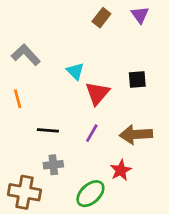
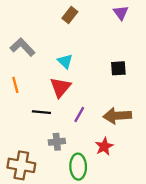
brown rectangle: (101, 18) -> (70, 15), moved
red triangle: (97, 93) -> (60, 87), moved
gray cross: (53, 165) -> (57, 142), moved
green ellipse: (90, 194) -> (78, 167), turned -50

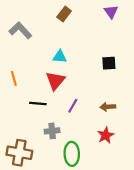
gray L-shape: (22, 47) -> (20, 30), moved
cyan triangle: (65, 61) -> (60, 57), turned -40
brown arrow: (117, 116) -> (108, 107), size x0.6
red star: (104, 146) -> (106, 135), moved

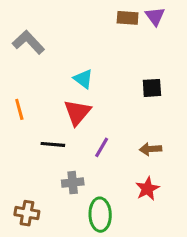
brown rectangle: (64, 14) -> (128, 18), moved, turned 56
cyan triangle: (60, 57) -> (83, 79), turned 32
brown cross: (19, 153) -> (27, 213), size x0.7

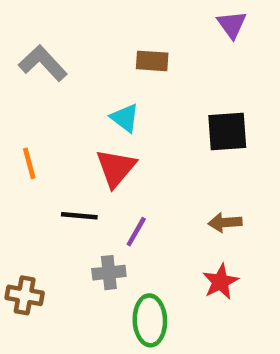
brown rectangle: (128, 18) -> (152, 61), moved
black square: (152, 88) -> (227, 131), size x1.4
purple line: (102, 147) -> (136, 232), moved
brown cross: (27, 213) -> (25, 295), moved

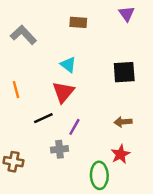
brown rectangle: (152, 61) -> (78, 22), moved
black line: (79, 216) -> (43, 118), turned -30
green ellipse: (150, 320) -> (99, 175), moved

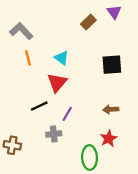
brown rectangle: (78, 22) -> (88, 22), moved, turned -48
orange line: (16, 90) -> (28, 58), moved

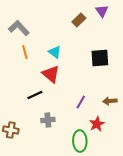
red triangle: (57, 83) -> (51, 74), turned -30
brown arrow: (111, 109) -> (110, 101), moved
purple line: (67, 114) -> (81, 102), moved

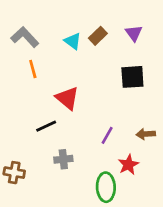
purple triangle: (102, 11) -> (134, 33), moved
brown rectangle: (79, 20) -> (98, 36), moved
cyan triangle: (55, 52) -> (73, 41), moved

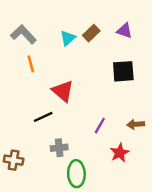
purple triangle: (134, 33) -> (125, 31), turned -35
cyan triangle: (73, 41) -> (68, 38), turned 42
green ellipse: (106, 187) -> (76, 174), moved

